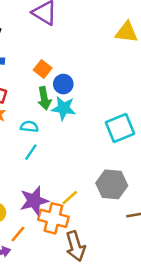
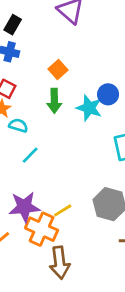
blue circle: (63, 84) -> (108, 94), moved
cyan star: (64, 108) -> (89, 108), moved
cyan semicircle: (29, 127) -> (18, 125), moved

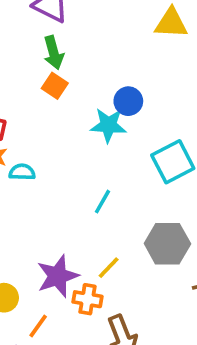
green arrow: (54, 101) -> (54, 53), moved
cyan line: (30, 155) -> (102, 202), moved
orange cross: (42, 229) -> (87, 299), size x0.7

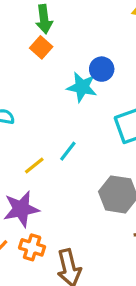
yellow line: (109, 268) -> (34, 165), moved
orange cross: (87, 299) -> (32, 247), moved

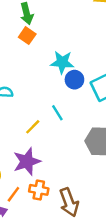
blue circle: (102, 69) -> (74, 80), moved
cyan line: (68, 151) -> (57, 113), turned -63

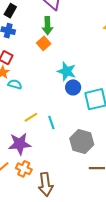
cyan line: (57, 113) -> (51, 123), moved

